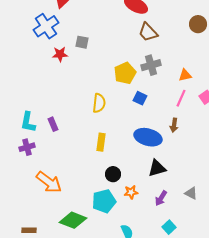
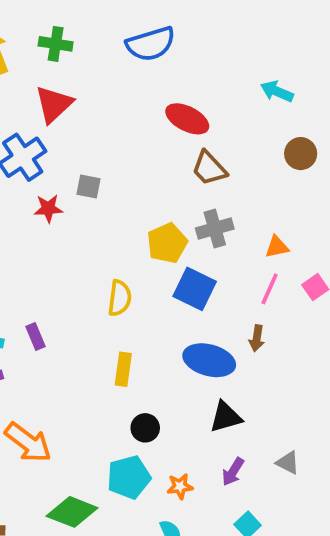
blue square: (140, 98) -> (195, 289), size x1.6
orange star: (131, 192) -> (180, 486), moved

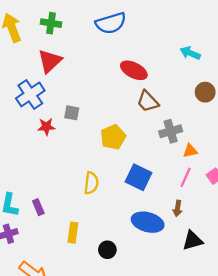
gray cross: (215, 229) -> (171, 131), moved
yellow pentagon: (167, 243) -> (113, 137), moved
yellow rectangle: (123, 369) -> (73, 233), moved
black triangle: (226, 417) -> (192, 241), moved
black circle: (145, 428) -> (107, 250), moved

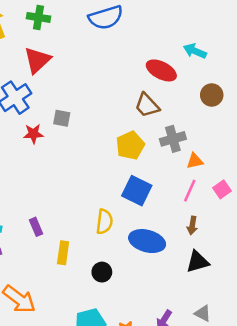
red ellipse: (134, 70) -> (161, 70), moved
yellow pentagon: (113, 137) -> (130, 145), moved
yellow semicircle: (91, 183) -> (104, 222), moved
purple rectangle: (38, 207) -> (36, 227), moved
brown arrow: (178, 208) -> (192, 226), moved

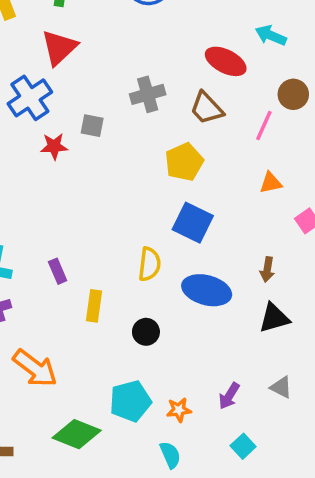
gray cross: (173, 139) -> (148, 94), moved
pink line: (190, 191) -> (264, 126), moved

